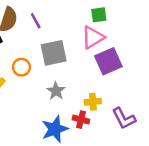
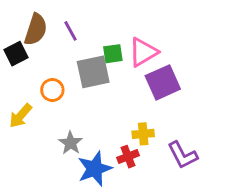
green square: (99, 15) -> (113, 54), moved
gray star: (56, 91) -> (71, 143), moved
red cross: (81, 120) -> (128, 157), turned -35

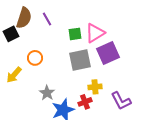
gray square: (93, 72) -> (80, 60), moved

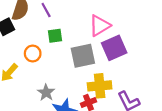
green square: (75, 34) -> (55, 36), moved
yellow cross: (95, 87) -> (100, 86), size x1.5

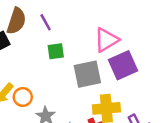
orange circle: (33, 53) -> (23, 97), moved

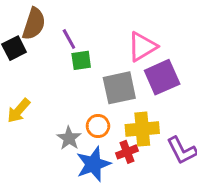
purple line: (46, 22) -> (69, 39), moved
orange circle: (23, 97) -> (98, 126), moved

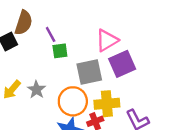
orange circle: (98, 126) -> (73, 101), size x1.6
gray star: (69, 138) -> (36, 90), moved

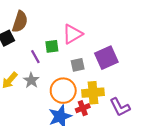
purple line: (51, 34) -> (35, 57), moved
pink triangle: (107, 40) -> (72, 34), moved
gray square: (89, 72) -> (78, 65), size x0.6

